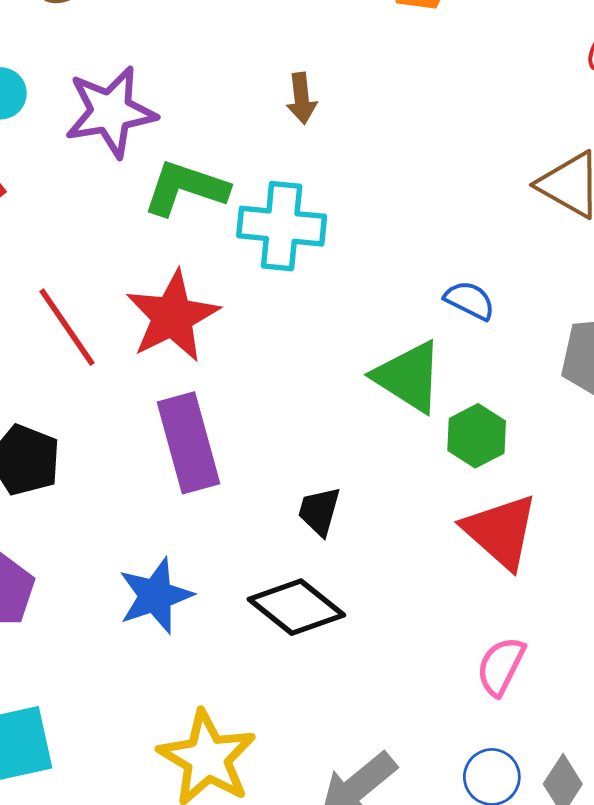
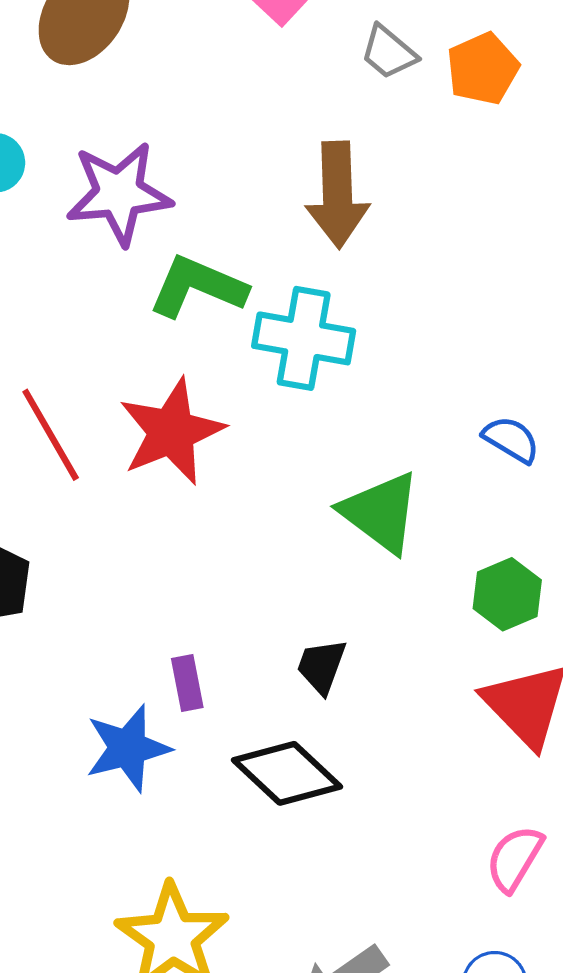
brown arrow: (301, 98) -> (337, 195), size x1.8
green triangle: (408, 377) -> (381, 512), moved
purple rectangle: (188, 443) -> (187, 683), moved, size x0.5

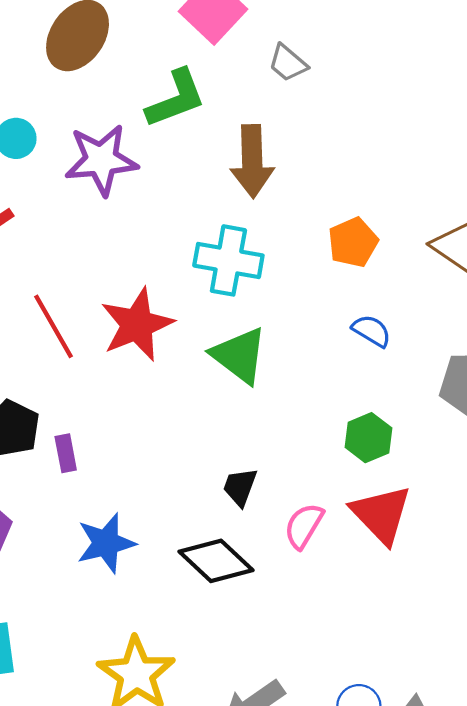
orange pentagon: (483, 69) -> (353, 242), moved
green L-shape: (198, 287) -> (176, 99), moved, turned 136
green triangle: (381, 512) -> (239, 355), moved
purple rectangle: (187, 683) -> (66, 453), moved
pink semicircle: (515, 859) -> (304, 526), moved

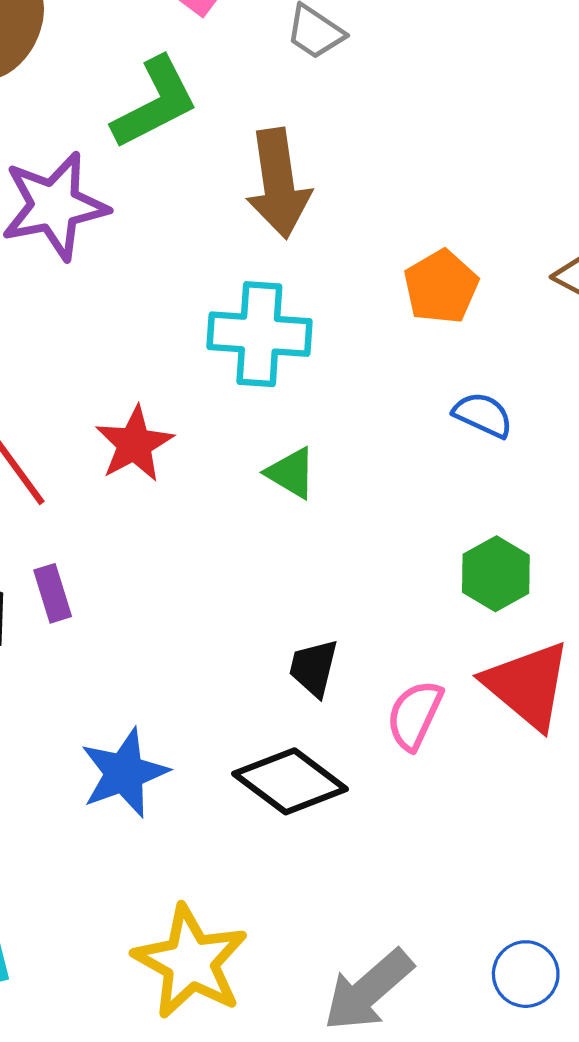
red star: (137, 325) -> (134, 444), size x0.7
green triangle: (239, 355) -> (291, 473), size x0.6
purple rectangle: (66, 453) -> (53, 593), moved

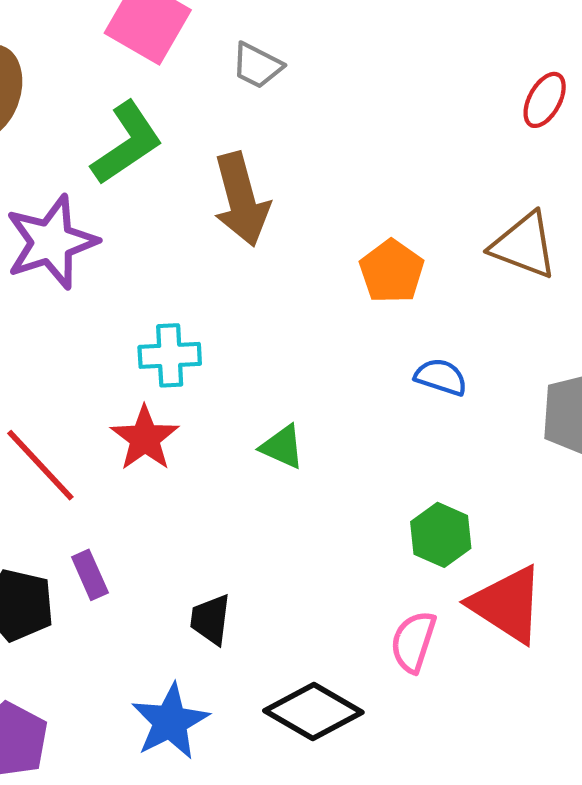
cyan cross: (259, 334) -> (170, 355), moved, size x0.7
green hexagon: (496, 574) -> (441, 535), moved
black trapezoid: (314, 668) -> (211, 619), moved

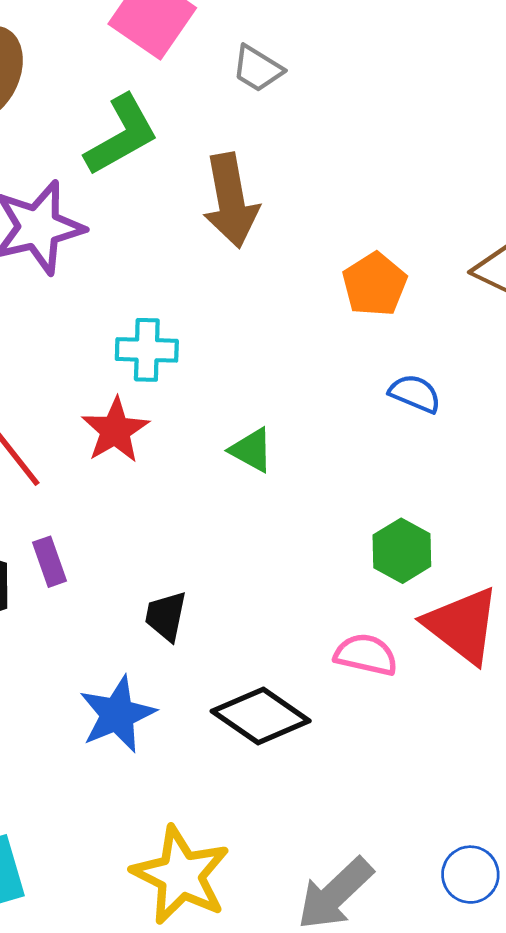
pink semicircle: (413, 642) -> (366, 655), turned 80

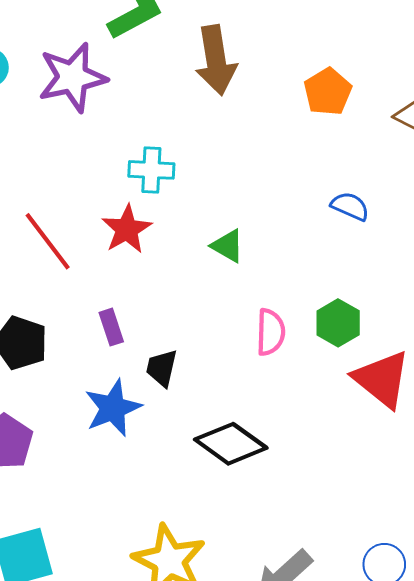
orange pentagon: (375, 284) -> (328, 92), moved
purple rectangle: (50, 562) -> (111, 327), moved
pink semicircle: (366, 655) -> (270, 332), moved, turned 78
blue star: (117, 714) -> (113, 408), moved

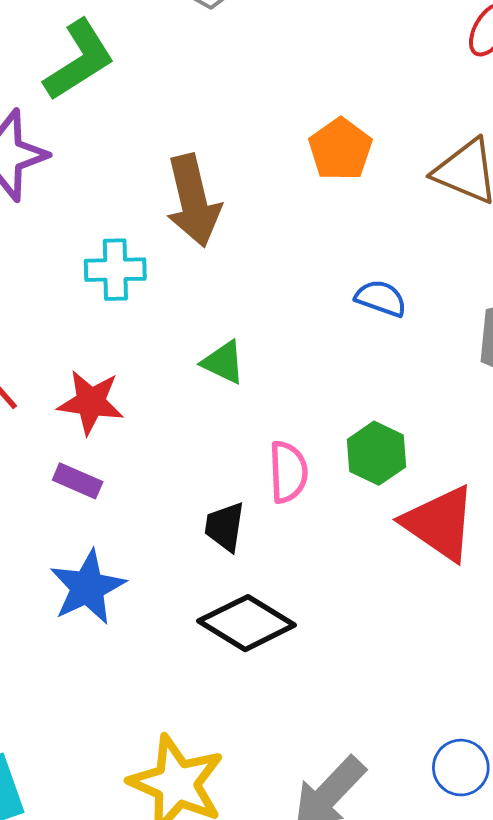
brown arrow: (216, 60) -> (193, 201), moved
red star: (127, 229) -> (91, 402), moved, turned -30
purple rectangle: (111, 327) -> (78, 481), turned -44
black trapezoid: (162, 368) -> (225, 527), moved

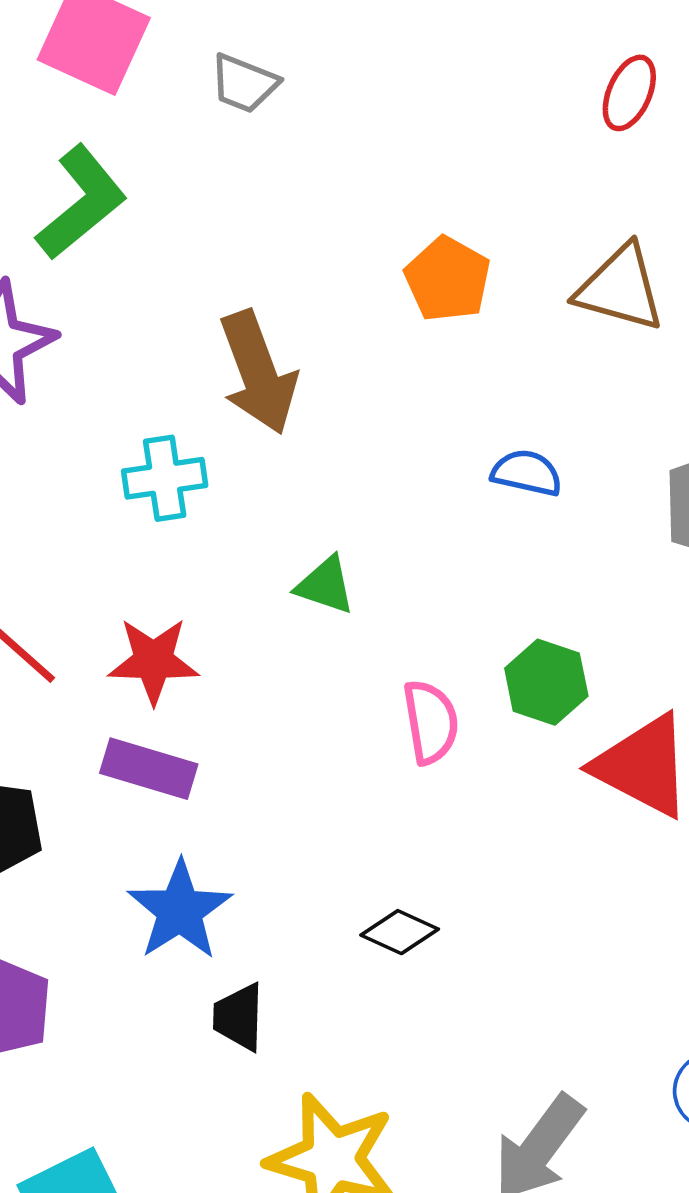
purple rectangle: (78, 481) -> (149, 769), size x1.4
black trapezoid: (225, 527) -> (239, 1017), moved
black diamond: (247, 623) -> (400, 932), size x0.6

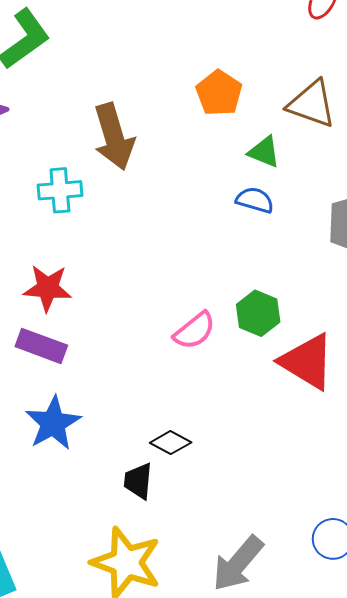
green triangle: (325, 585) -> (264, 152), moved
pink semicircle: (431, 722) -> (195, 331), turned 57
black trapezoid: (239, 1017) -> (138, 481), moved

